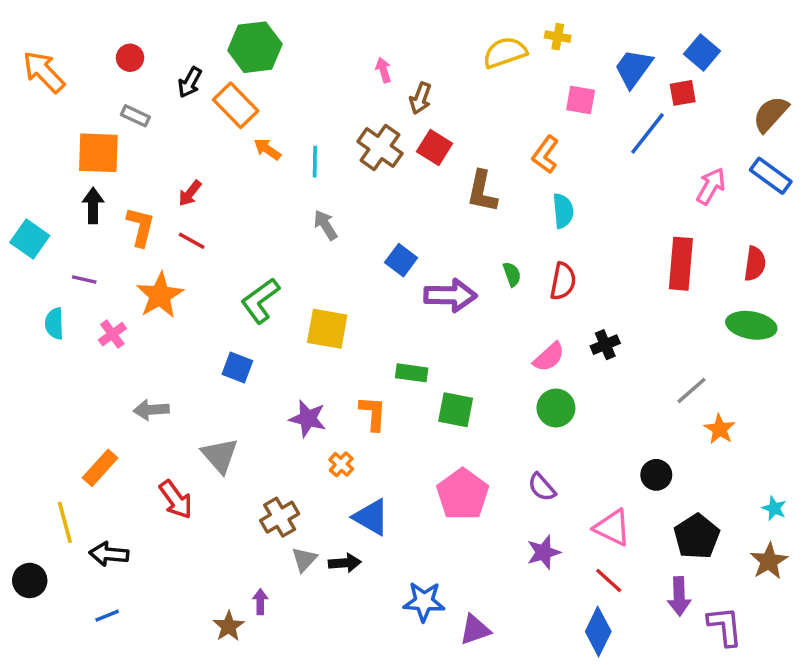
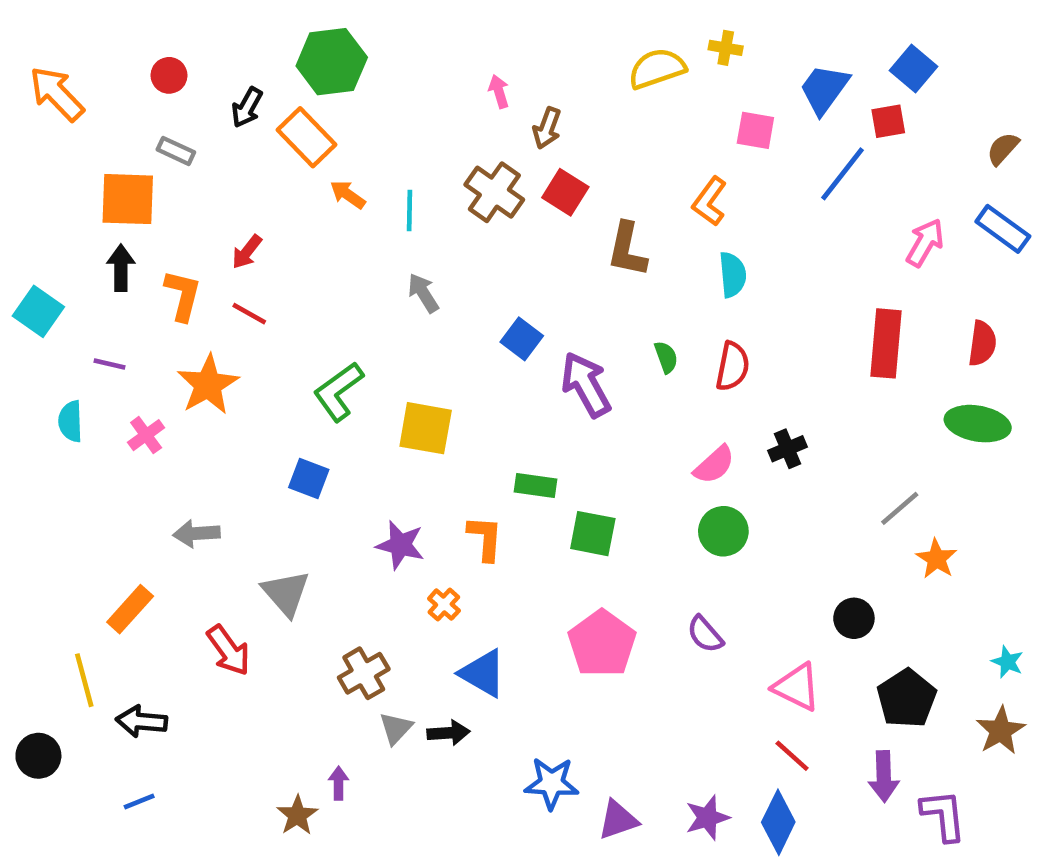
brown semicircle: (771, 114) -> (1003, 149), size x0.7
purple arrow: (450, 295) -> (586, 385), turned -120
purple star: (544, 552) -> (707, 818), moved

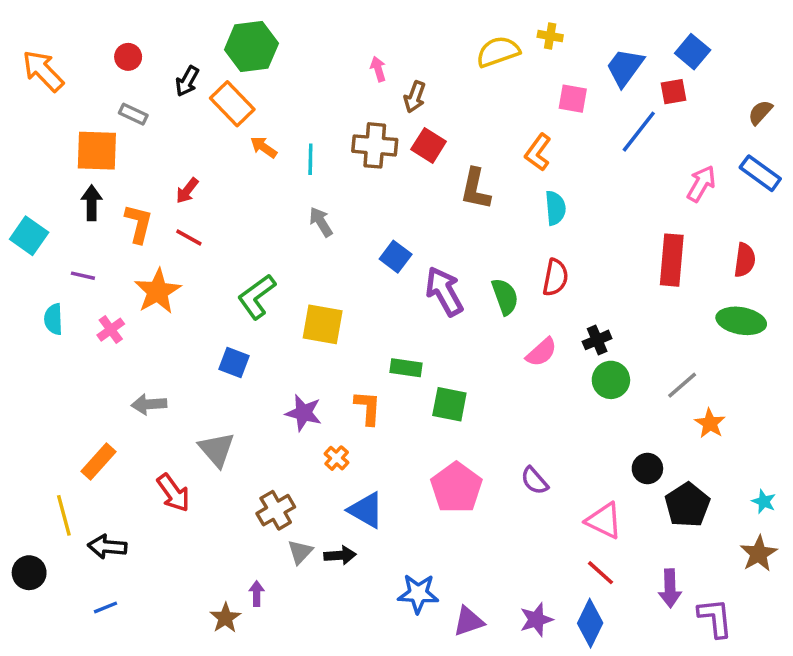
brown cross: (494, 192) -> (375, 145), turned -30
green semicircle: (666, 357) -> (505, 297), moved, size x1.5
green circle: (723, 531) -> (611, 380), moved
black pentagon: (907, 698) -> (687, 505), moved

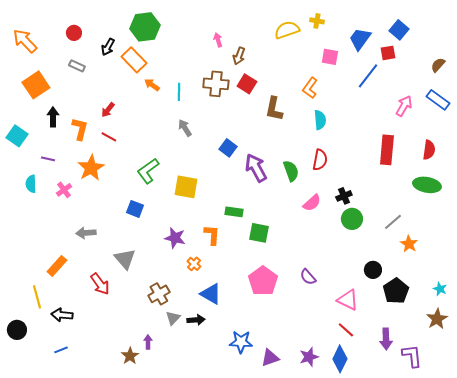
orange square: (97, 151) -> (36, 85), moved, turned -36

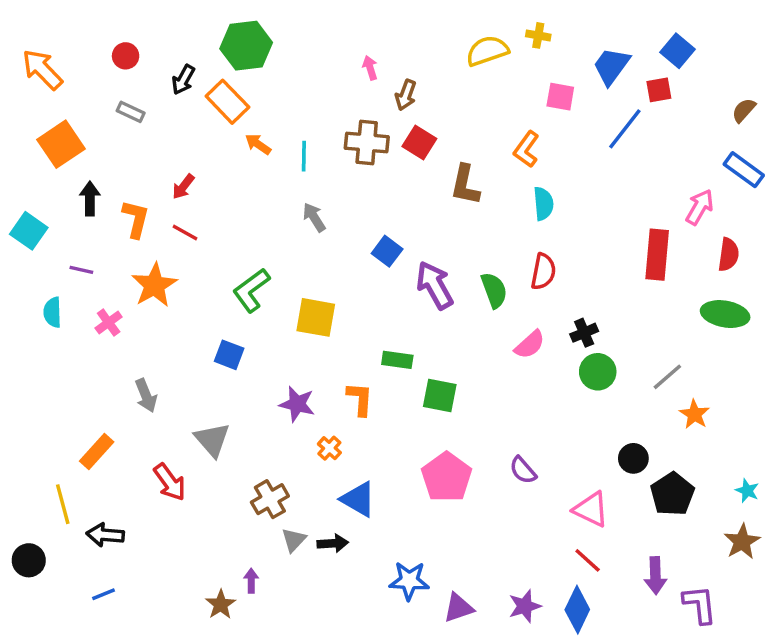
pink arrow: (404, 106) -> (700, 207), moved
gray arrow: (86, 233) -> (146, 396), turned -108

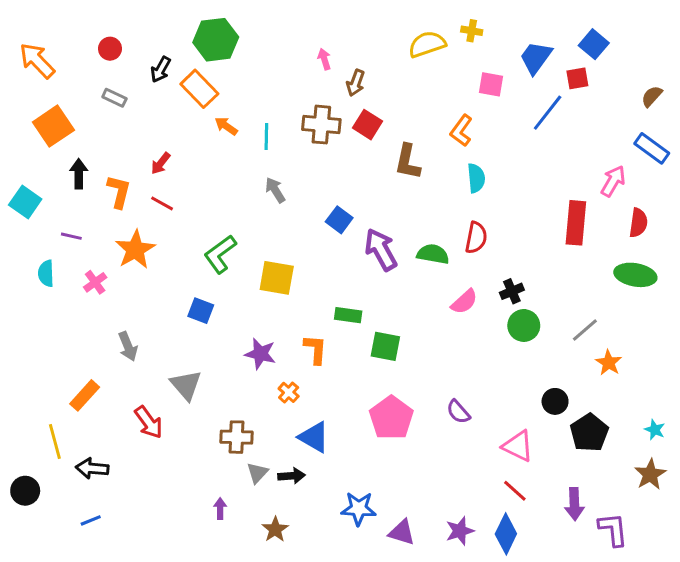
green semicircle: (494, 290) -> (433, 254), turned -60
brown cross: (270, 499) -> (237, 437), turned 32
brown star: (221, 604) -> (275, 529), moved
purple triangle: (458, 608) -> (402, 532), turned 36

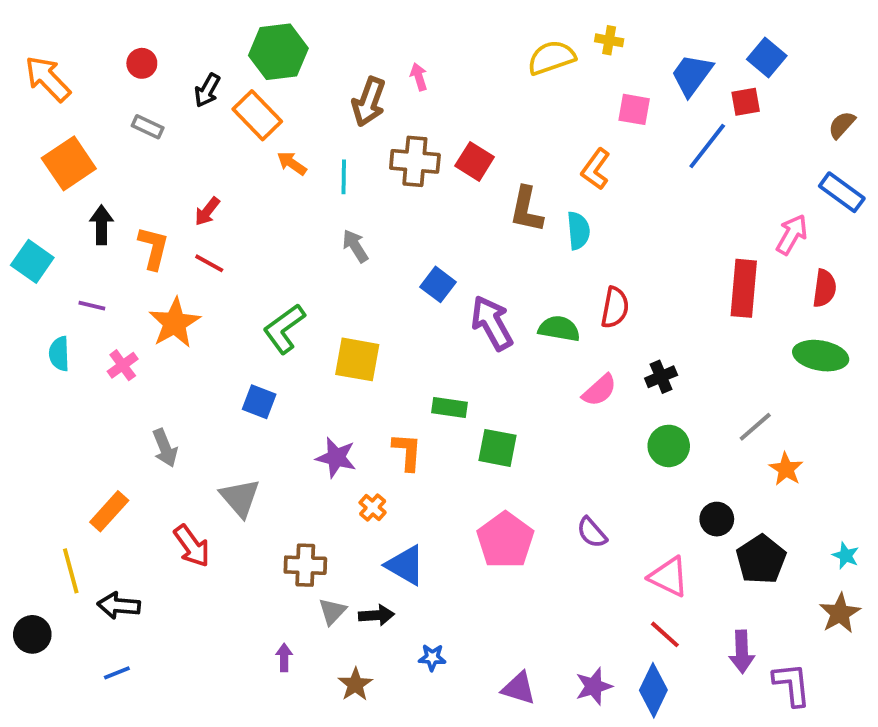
brown arrow: (356, 83) -> (369, 102), moved, size x1.4
cyan semicircle: (476, 178) -> (578, 231), moved
green circle: (524, 325) -> (669, 446), moved
blue star: (359, 509) -> (432, 657), moved, size x0.6

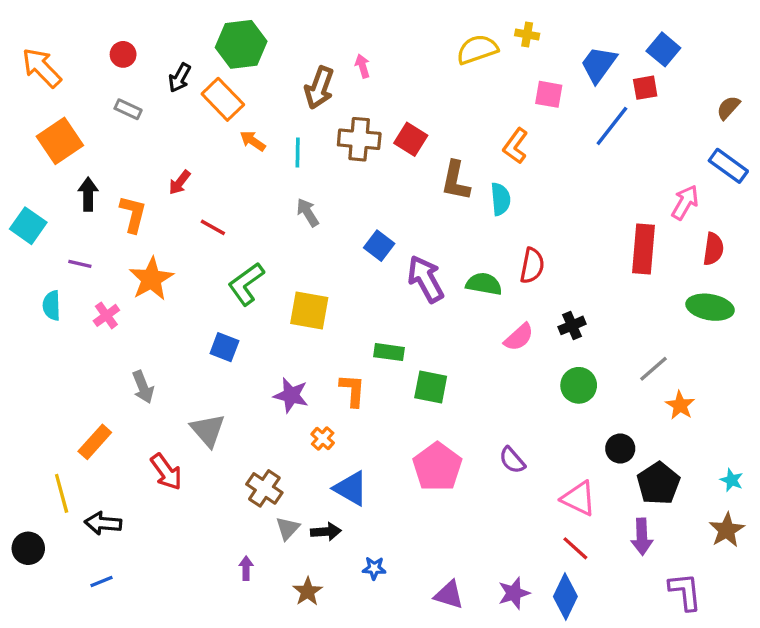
red line: (209, 263) -> (213, 227), moved
brown cross: (305, 565) -> (264, 488), turned 32
purple arrow: (742, 652) -> (642, 537), moved

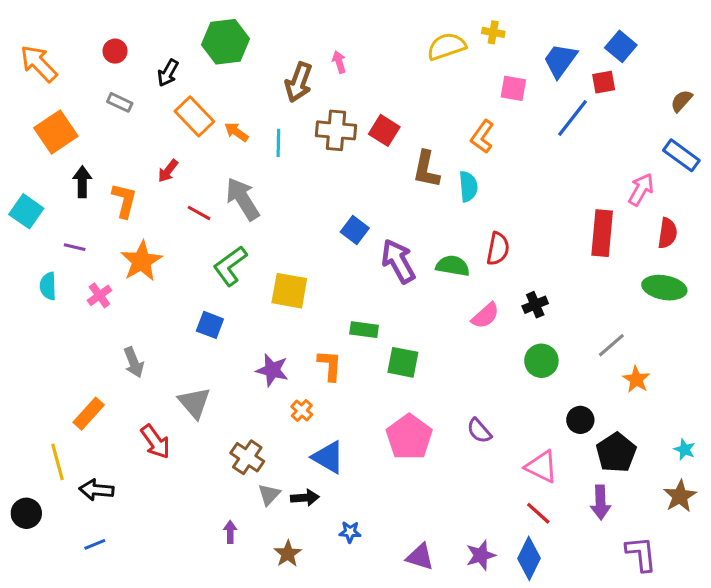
orange rectangle: (223, 99) -> (194, 116), moved
gray arrow: (308, 212) -> (243, 199), moved, size x1.6

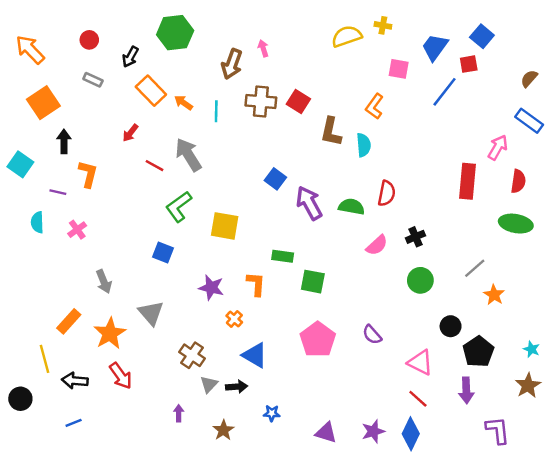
orange L-shape: (124, 200) -> (88, 174), moved
orange star: (141, 261) -> (110, 333), moved
red arrow: (155, 442) -> (121, 376), moved

